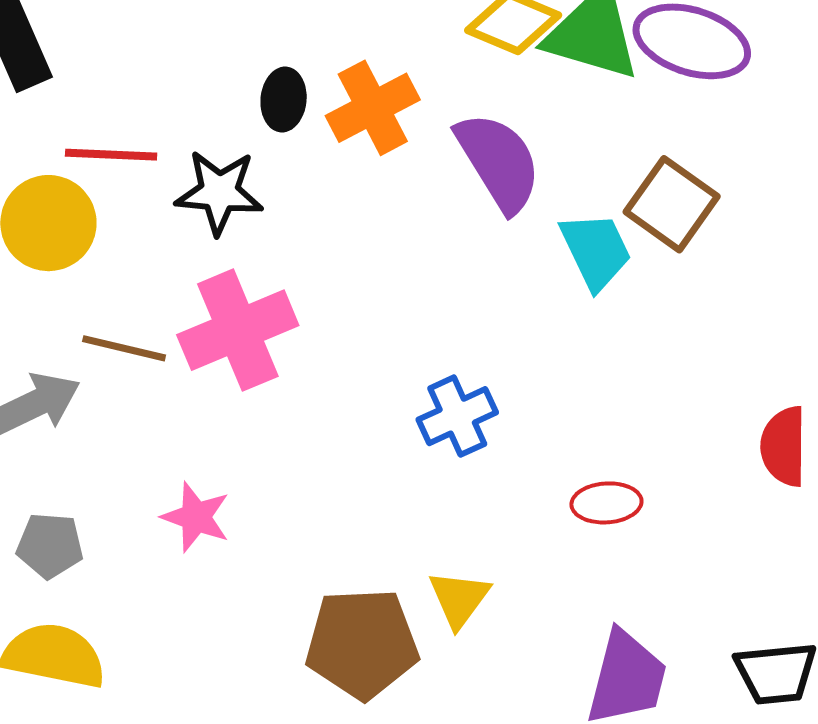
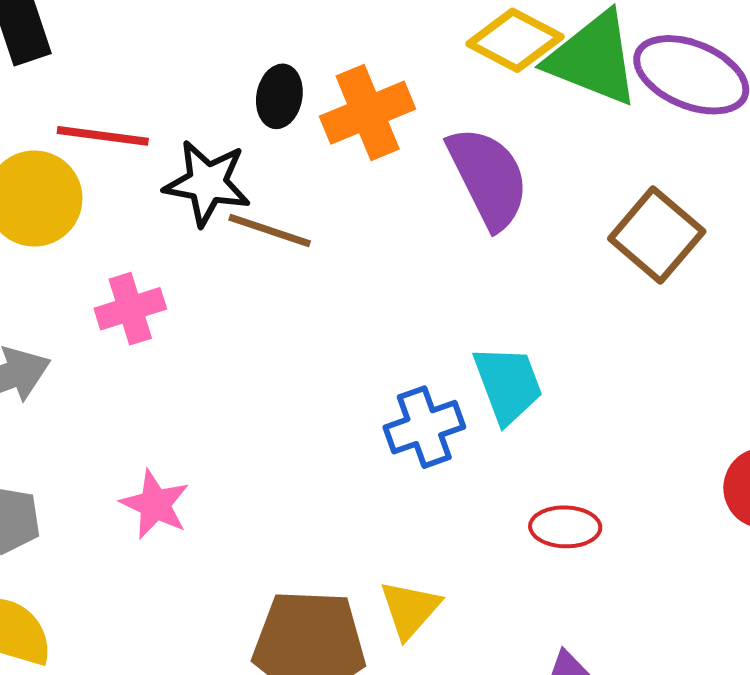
cyan trapezoid: (596, 251) -> (508, 384), moved
pink cross: (238, 330) -> (130, 309), moved, size x0.6
brown line: (124, 348) -> (270, 230), moved

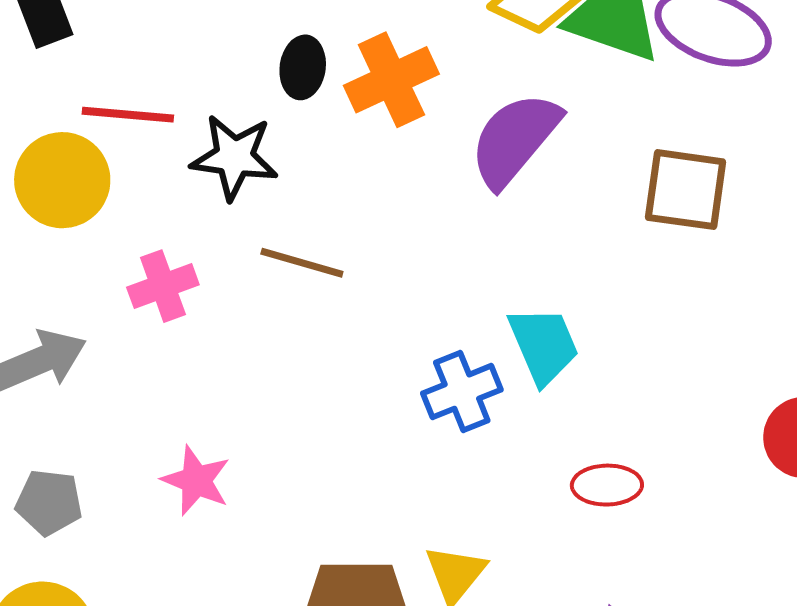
purple semicircle: (488, 178) -> (515, 139), turned -111
brown line: (270, 230) -> (302, 263), moved
brown square: (657, 235) -> (686, 190), turned -30

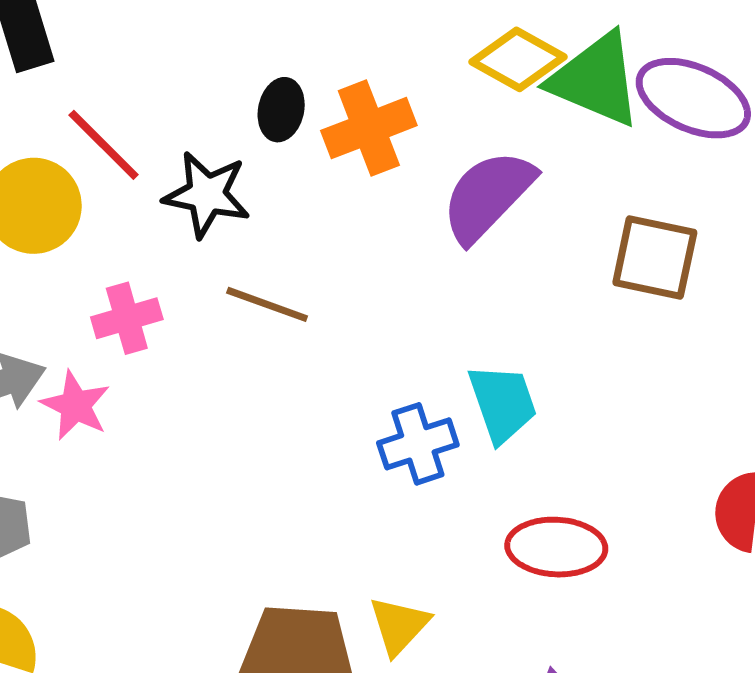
red line: (128, 115) -> (104, 145), turned 36
pink star: (196, 481) -> (75, 405), moved
red ellipse: (607, 485) -> (556, 547), size x1.4

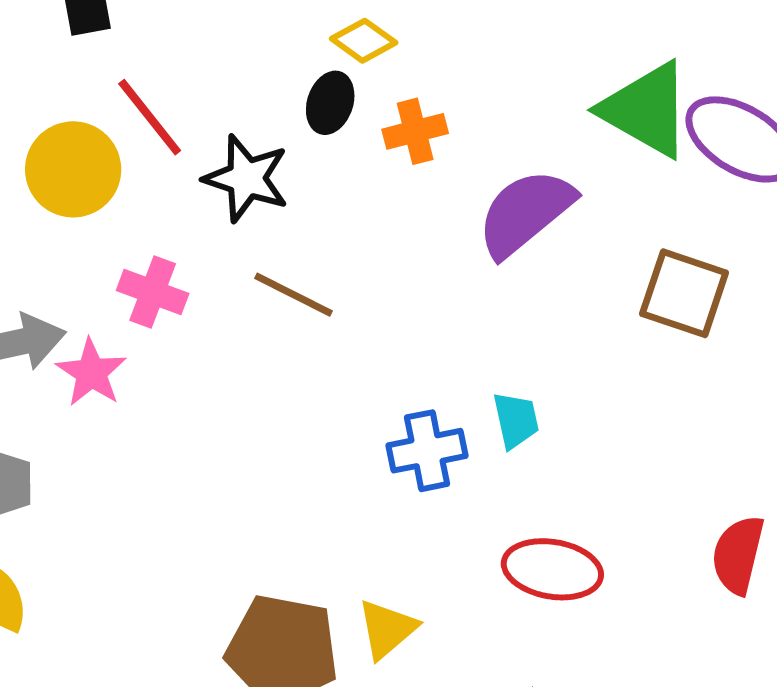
yellow diamond: (518, 59) -> (364, 41), moved, size x0.7
orange cross: (369, 128) -> (415, 131), size x0.7
pink cross: (127, 318) -> (153, 292), turned 30
cyan trapezoid: (503, 403) -> (516, 420), size x0.7

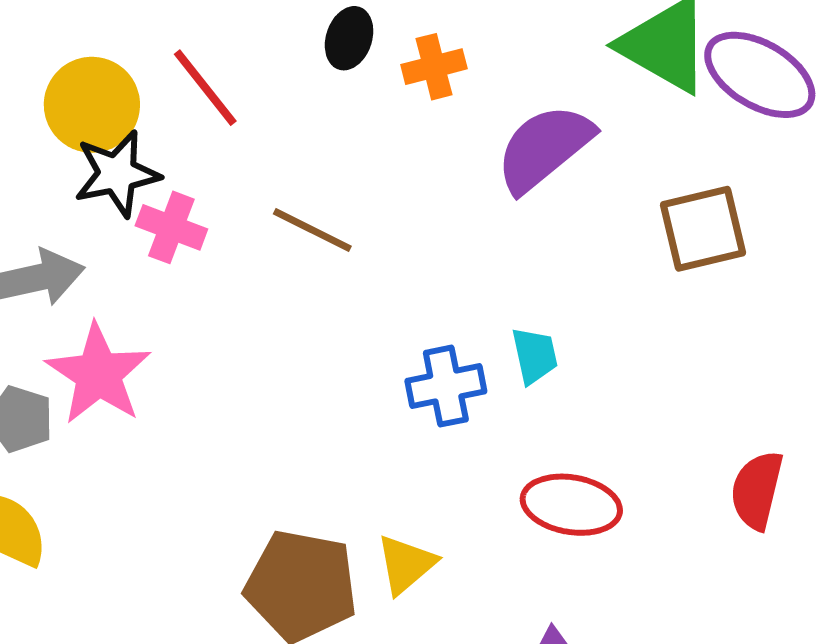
red line: (150, 117) -> (205, 88), moved
black star: (246, 178) -> (117, 174), moved, turned -30
brown square: (684, 293) -> (703, 229), turned -32
pink star: (91, 373) -> (98, 374), moved, size x1.5

